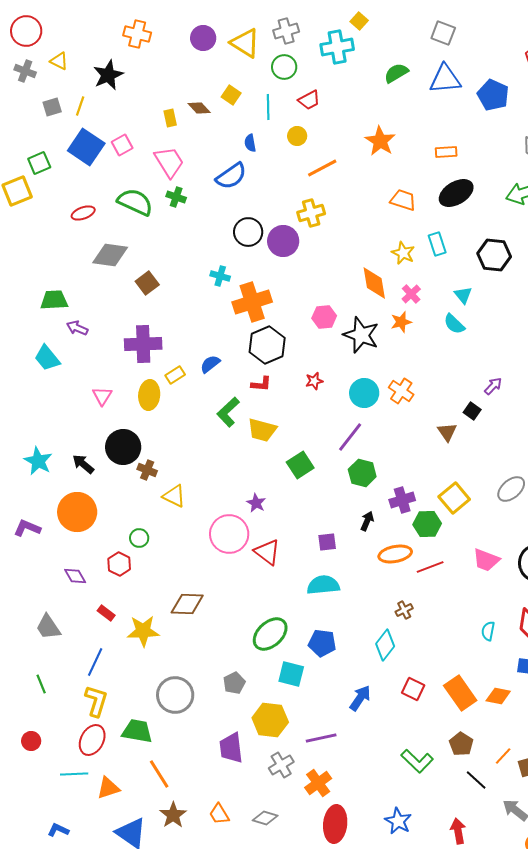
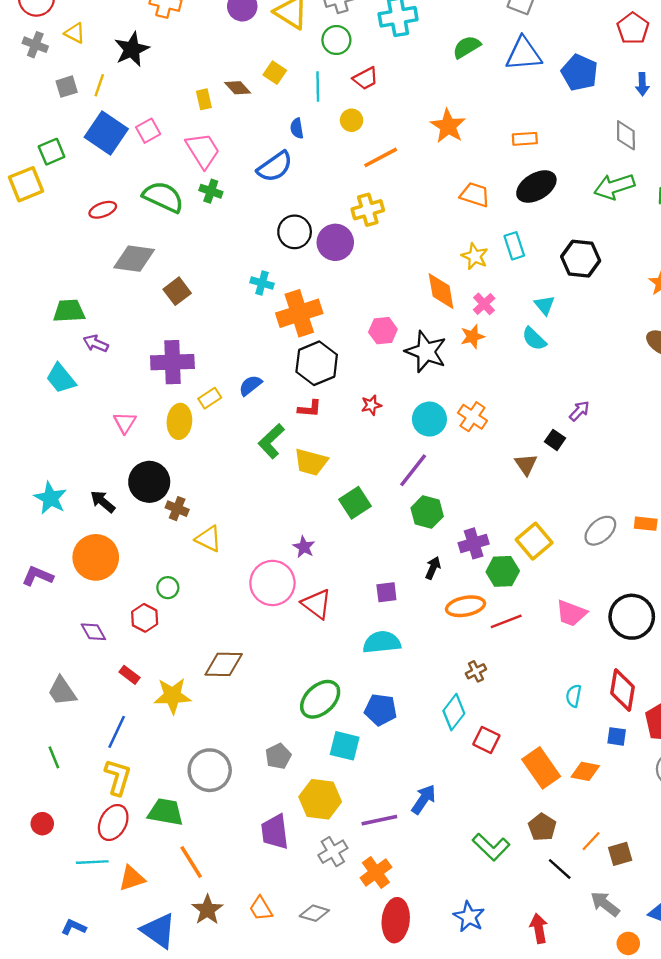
red square: (413, 689) -> (486, 740), moved
blue arrow: (360, 698) -> (424, 799), moved

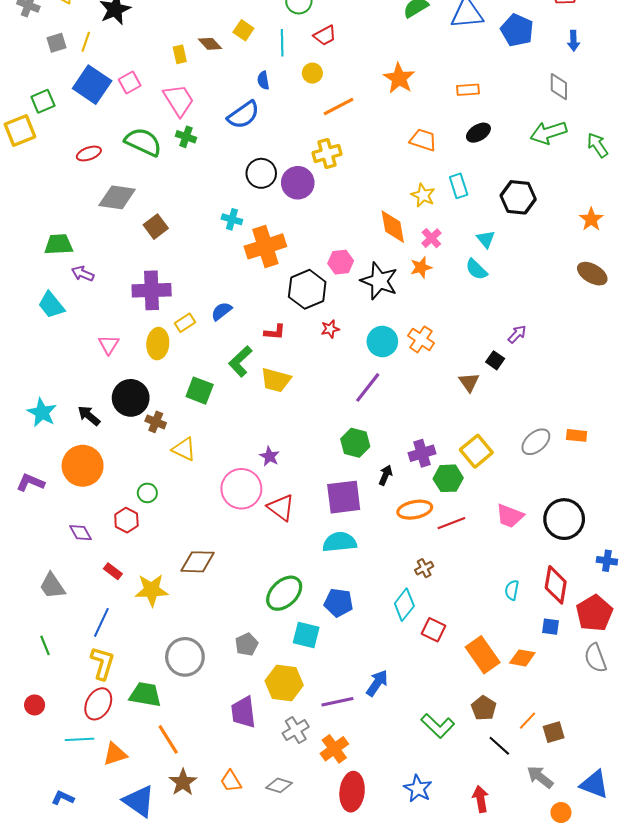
black ellipse: (536, 187) -> (478, 133), size x0.7
black hexagon: (317, 363) -> (307, 289), moved
green square: (355, 503) -> (200, 391), moved, turned -36
green hexagon: (427, 512) -> (355, 443), moved
purple square: (386, 592) -> (344, 497), size x1.8

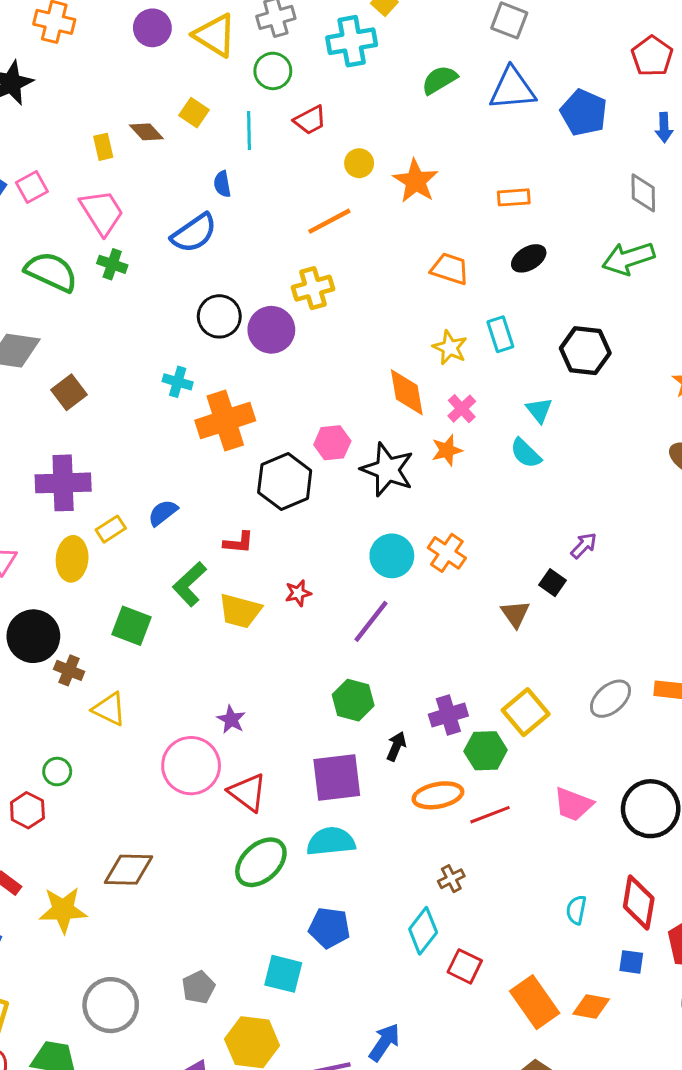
yellow circle: (312, 73) -> (359, 163), moved
red star: (330, 329) -> (298, 593), moved
green ellipse: (284, 593) -> (261, 862), moved

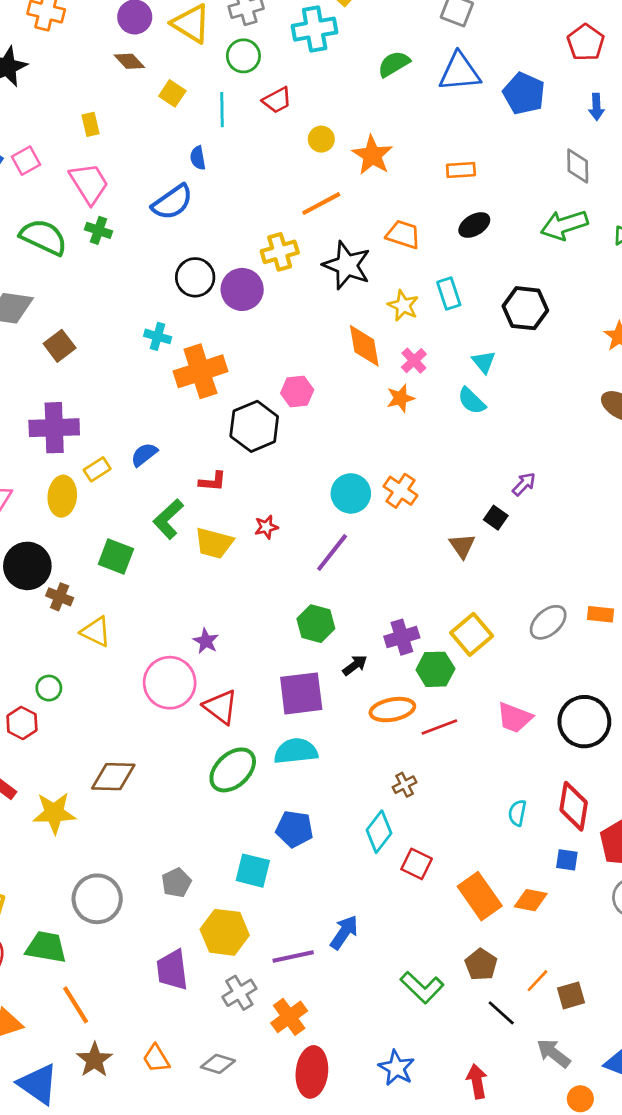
brown diamond: (146, 132) -> (129, 61), moved
orange line: (329, 221) -> (321, 204), moved
black star: (387, 470) -> (347, 265), moved
black arrow: (396, 746) -> (355, 665), turned 30

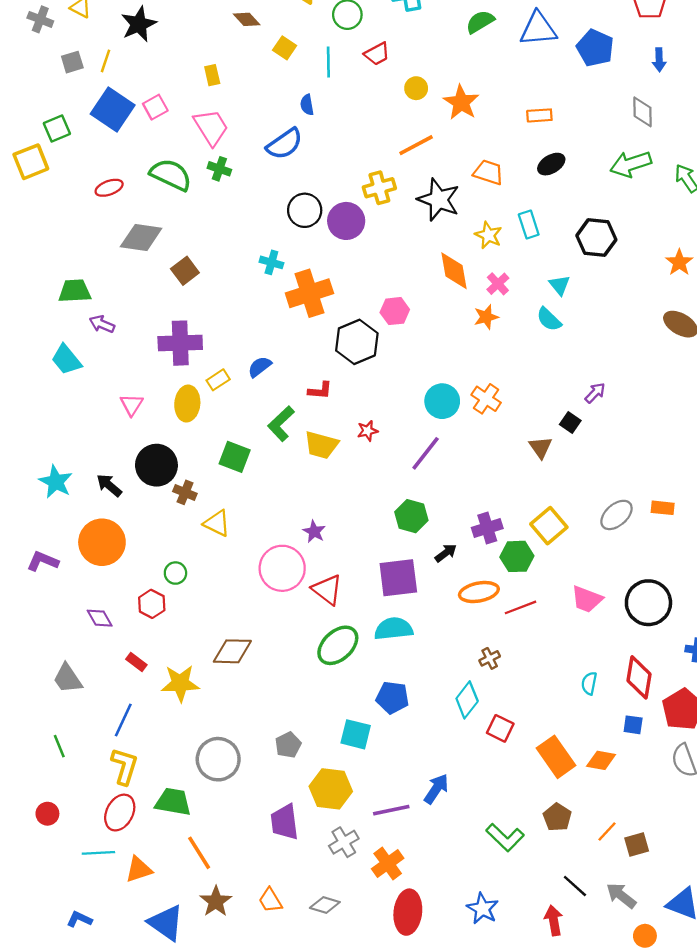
black line: (501, 1013) -> (575, 886), moved

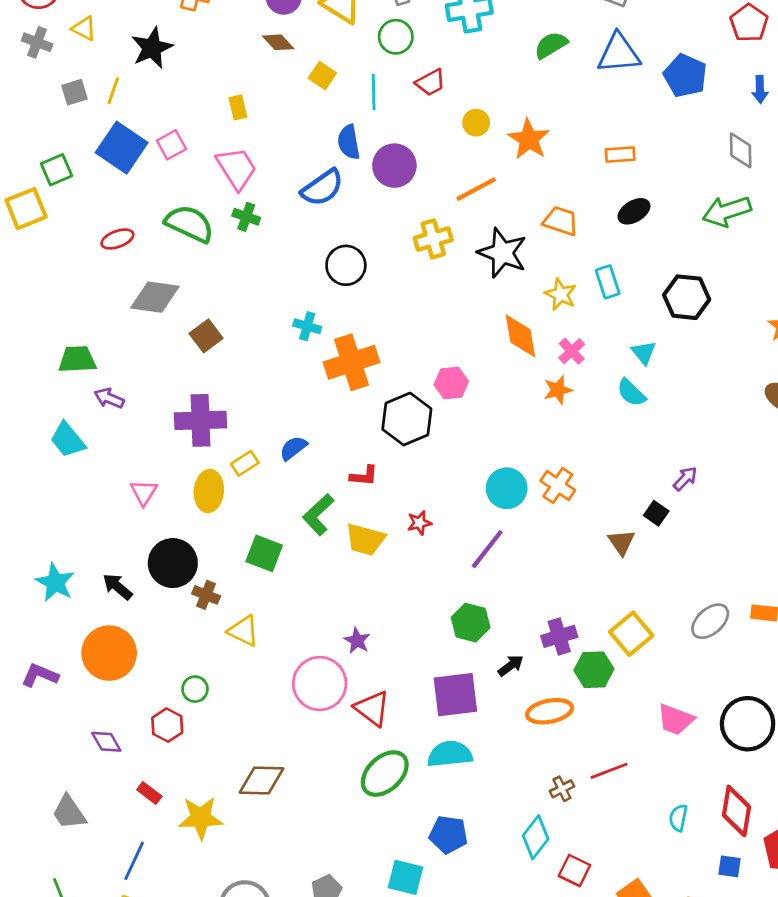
blue semicircle: (307, 105) -> (349, 142), size x1.4
purple circle: (346, 221) -> (394, 166), moved
red line: (520, 607) -> (609, 771), moved

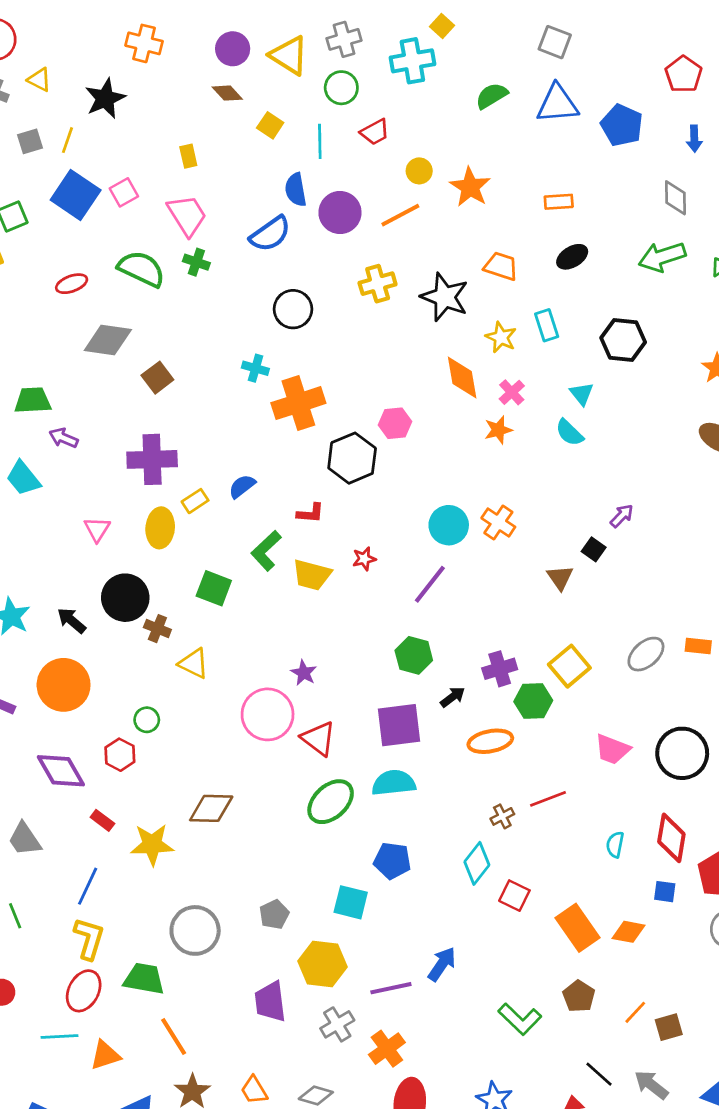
orange line: (476, 189) -> (400, 215), moved
purple diamond: (106, 742) -> (61, 771), size x1.6

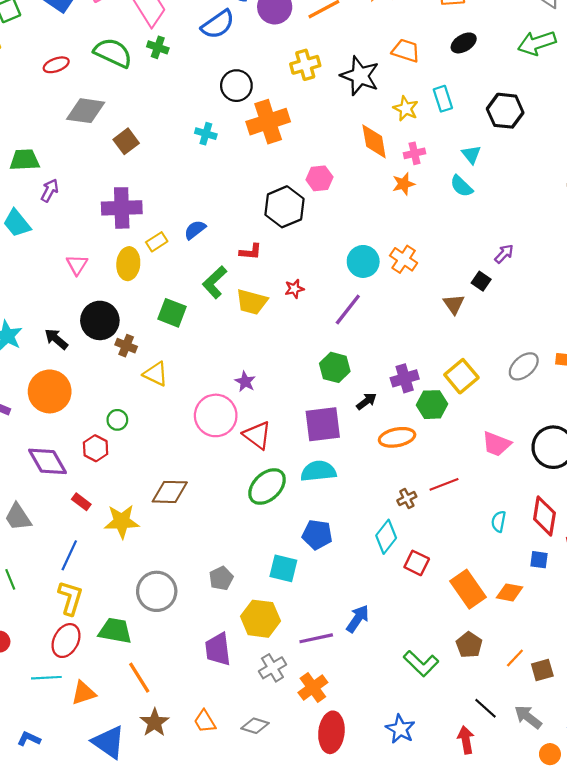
pink cross: (512, 392) -> (414, 153), turned 30
orange cross: (298, 403) -> (268, 122), moved
purple arrow: (64, 438) -> (50, 190), turned 95

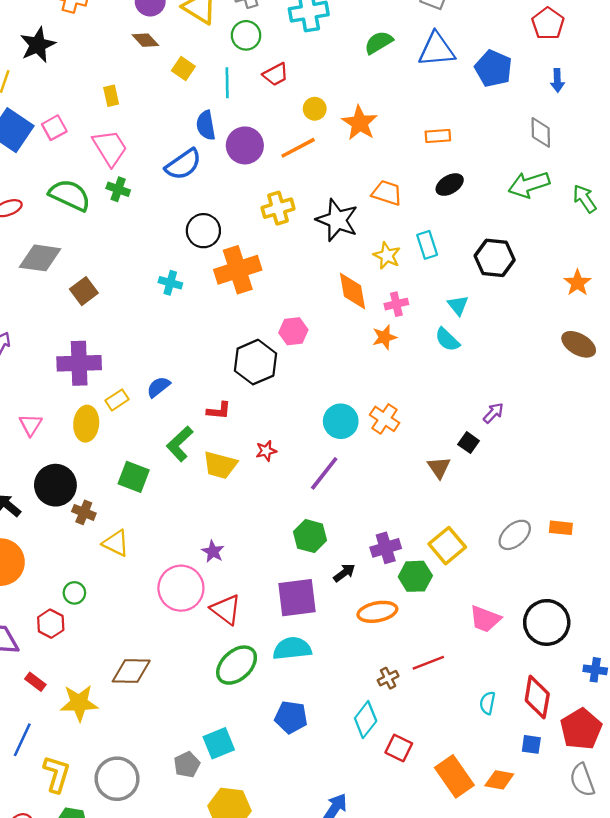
cyan square: (283, 568) -> (219, 743), moved, turned -36
yellow L-shape: (70, 598) -> (57, 774), moved

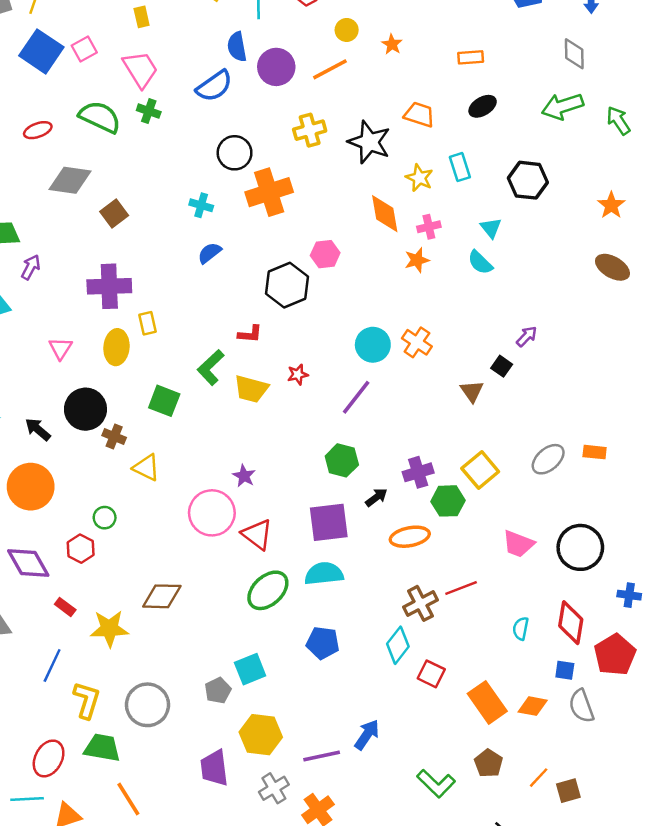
orange star: (360, 123) -> (392, 44), size x0.6
blue semicircle: (158, 387) -> (209, 253), moved
yellow rectangle: (117, 400) -> (147, 323), turned -70
brown cross: (388, 678) -> (421, 603), size x1.6
gray semicircle: (582, 780) -> (581, 706), moved

